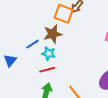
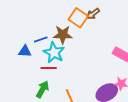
cyan star: (49, 53) -> (54, 53), size x1.5
blue triangle: (10, 60) -> (25, 51), moved, turned 40

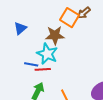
blue line: (41, 40) -> (31, 64), moved, turned 32
blue triangle: (25, 51) -> (20, 28), moved, turned -40

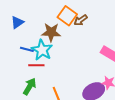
brown arrow: (84, 13) -> (81, 20), moved
blue line: (31, 64) -> (27, 49), moved

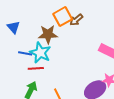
orange square: (67, 16) -> (63, 17), turned 30
blue triangle: (17, 22) -> (13, 27), turned -32

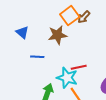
cyan star: (40, 53) -> (67, 78), moved
red line: (36, 68) -> (79, 67), moved

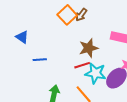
brown star: (57, 35) -> (89, 48), moved
cyan star: (67, 78) -> (95, 73), moved

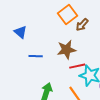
brown arrow: (81, 15) -> (82, 25), moved
brown star: (89, 48) -> (66, 50), moved

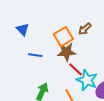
orange square: (68, 15) -> (63, 37), moved
red line: (77, 66) -> (76, 69), turned 49

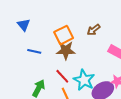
brown arrow: (85, 29) -> (94, 30), moved
red line: (76, 69) -> (62, 76), moved

